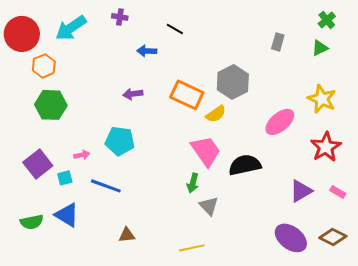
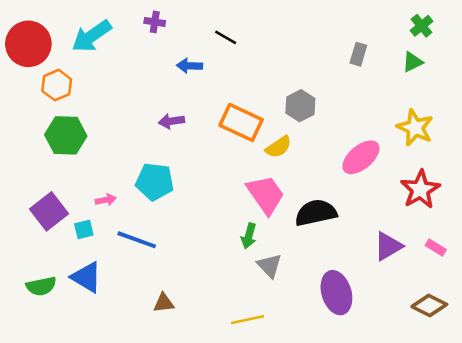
gray hexagon: (233, 82) -> (300, 106), size x0.7
purple ellipse: (291, 238) -> (336, 293), moved, turned 36

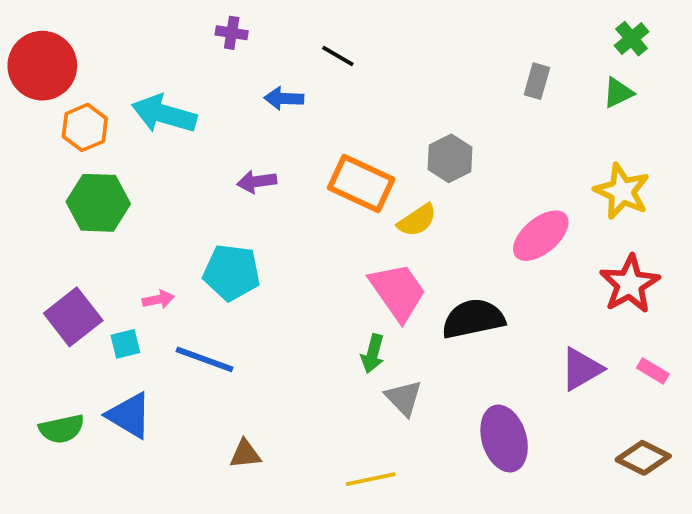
cyan arrow: (92, 36) -> (164, 114), moved, turned 51

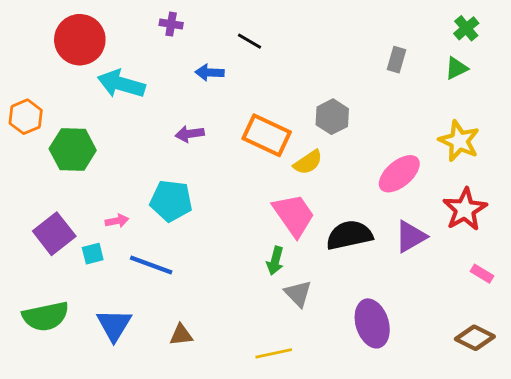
red circle: (42, 66) -> (80, 40), moved
orange hexagon: (85, 127) -> (26, 117), moved
purple triangle: (581, 369) -> (411, 237), moved
blue triangle: (129, 415) -> (114, 325), moved, turned 30
green semicircle: (62, 429) -> (46, 316), size x1.4

